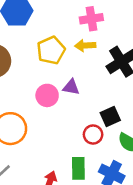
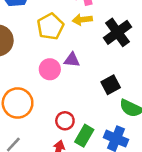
red circle: (93, 135) -> (65, 121), moved
green rectangle: (78, 168) -> (84, 136), turned 35

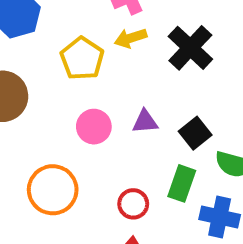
purple triangle: (72, 60) -> (145, 122), moved
green rectangle: (84, 136) -> (182, 183), moved

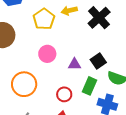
purple triangle: (145, 122) -> (74, 64), moved

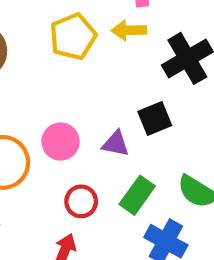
pink circle: (47, 54) -> (60, 142), moved
black square: (98, 61) -> (155, 119), moved

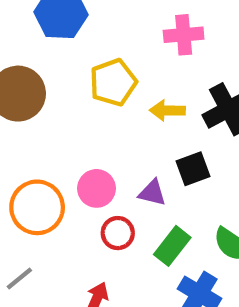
yellow arrow: (129, 30) -> (167, 110), moved
red circle: (81, 201) -> (118, 233), moved

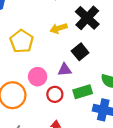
yellow pentagon: (113, 82) -> (22, 41), moved
green rectangle: (172, 246) -> (83, 92), turned 54

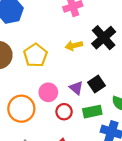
black square: (80, 52) -> (97, 84), moved
purple triangle: (65, 70) -> (76, 88), turned 40

